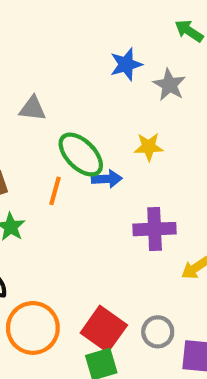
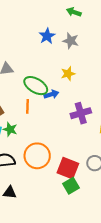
orange circle: (33, 328) -> (37, 156), moved

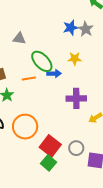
blue star: (47, 36) -> (71, 28), moved
orange line: (28, 106) -> (29, 79), turned 64
green square: (71, 186) -> (49, 163), turned -35

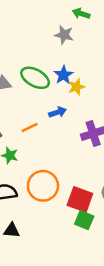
blue star: (71, 28) -> (64, 75), moved
gray star: (86, 29) -> (64, 35), moved
green ellipse: (42, 61) -> (35, 78), moved

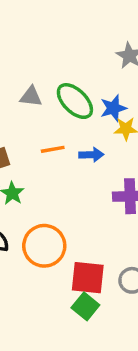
orange line: (30, 127) -> (53, 149), moved
red square: (80, 199) -> (88, 278), turned -30

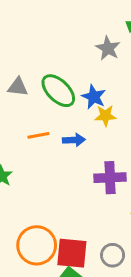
blue star: (113, 108) -> (94, 97), turned -30
orange circle: (44, 246) -> (37, 245), moved

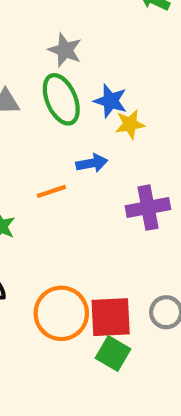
gray star: (108, 48) -> (65, 50), moved
green ellipse: (58, 91) -> (61, 99), turned 30
orange line: (38, 135) -> (51, 191), moved

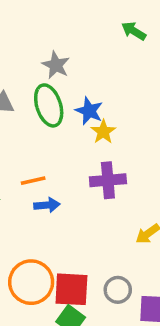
yellow star: (130, 124) -> (103, 132), turned -30
blue arrow: (92, 163) -> (47, 205), moved
purple cross: (148, 208) -> (108, 180), moved

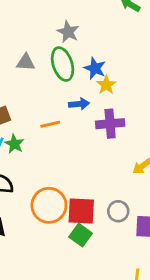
blue arrow: (47, 205) -> (79, 104), moved

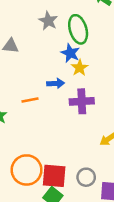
green ellipse: (62, 64) -> (78, 29), moved

